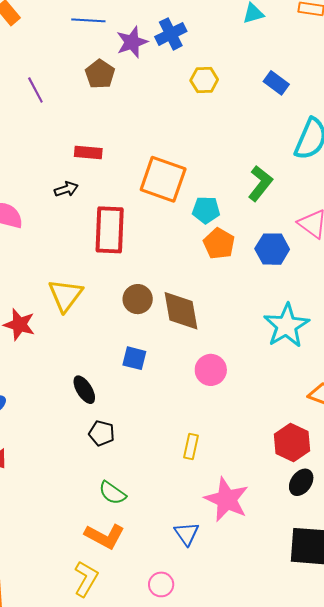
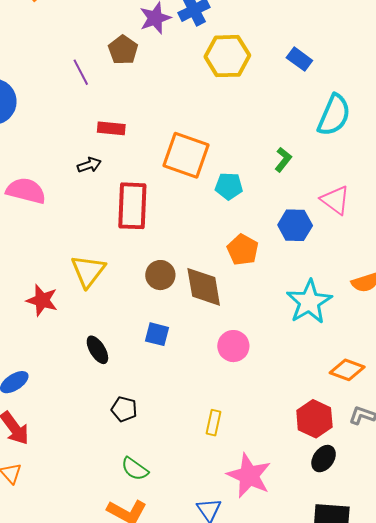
yellow hexagon: (204, 80) -> (227, 56), size x1.6
purple line: (35, 90) -> (81, 72), moved
green L-shape: (260, 183) -> (283, 160), size x0.7
orange pentagon: (219, 244) -> (243, 250), moved
black ellipse: (84, 390) -> (97, 350), moved

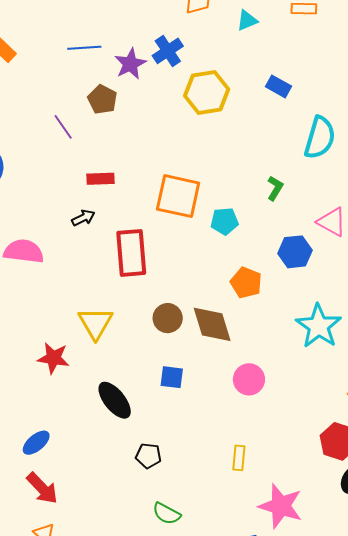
black ellipse: (97, 350) -> (115, 400), size x1.4

